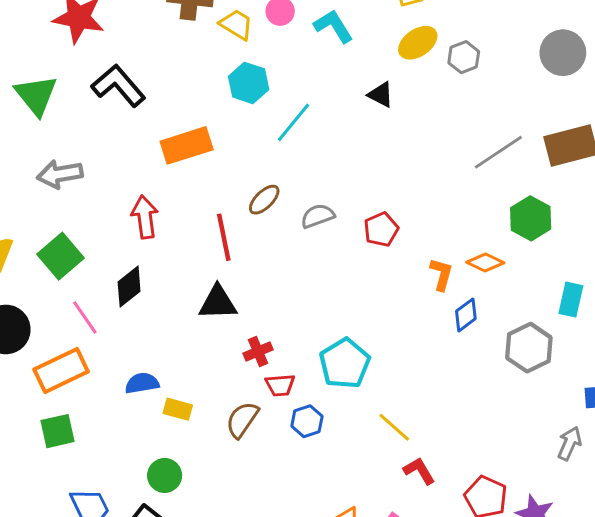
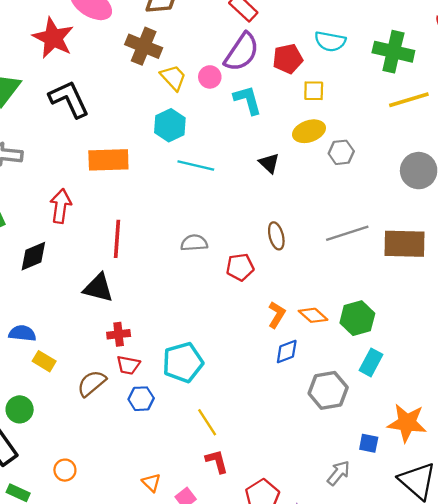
cyan line: (293, 122) -> (196, 165), turned 48
brown ellipse: (264, 200) -> (276, 236), moved, turned -76
green hexagon: (531, 218) -> (357, 318), moved

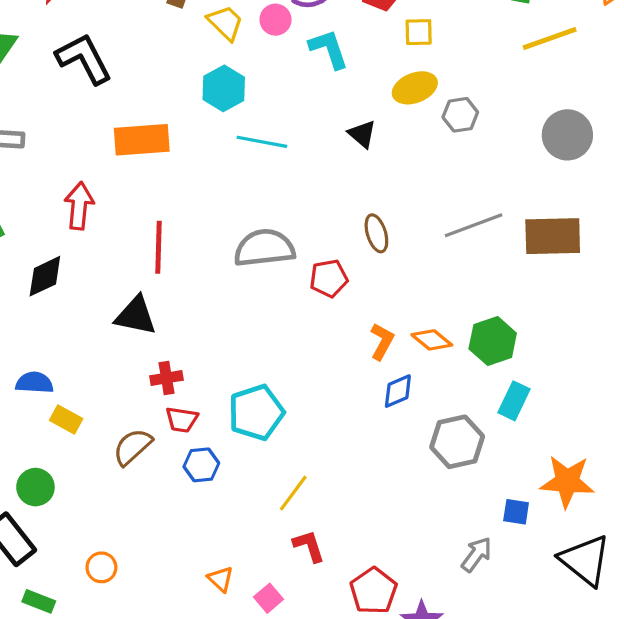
gray semicircle: (194, 243) -> (264, 248), size x1.6
yellow line: (207, 422) -> (293, 493), turned 72

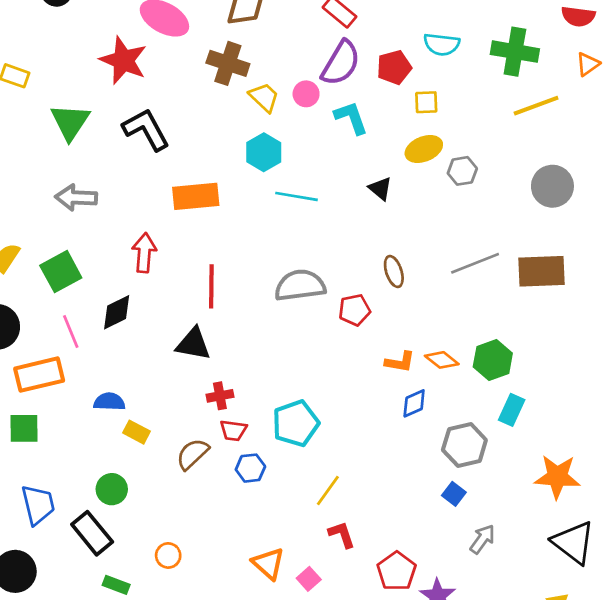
orange L-shape: (382, 341) -> (400, 362), turned 72
blue square: (516, 512) -> (454, 494), moved, turned 30
orange triangle: (221, 579) -> (268, 564), size x1.5

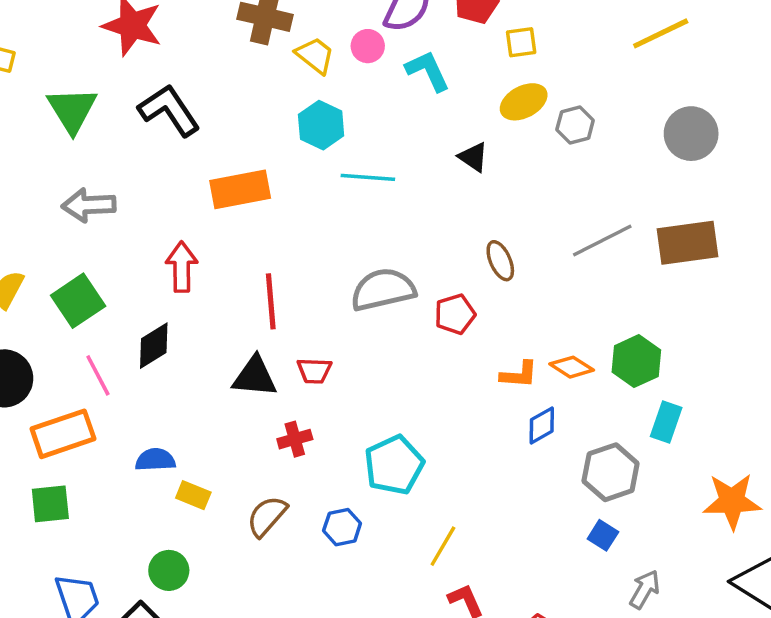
red trapezoid: (233, 430) -> (314, 371), moved

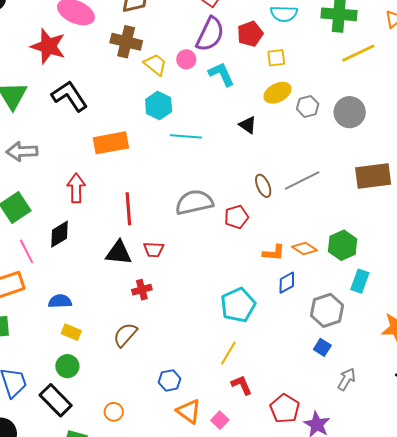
gray circle: (691, 134) -> (350, 112), moved
gray line: (602, 241) -> (302, 181), moved
cyan pentagon: (394, 465) -> (238, 305), moved
yellow rectangle: (193, 495) -> (71, 332), moved
blue hexagon: (342, 527) -> (170, 380), moved

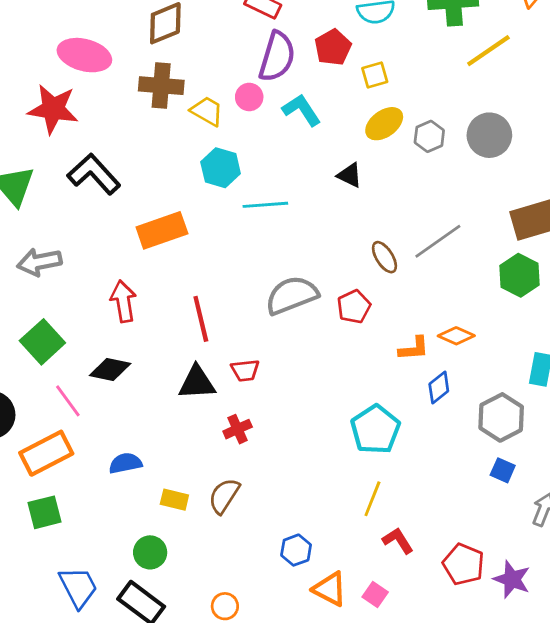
black diamond: (59, 234) -> (110, 370), turned 52
green hexagon: (343, 245) -> (519, 275), moved
yellow rectangle: (71, 332) -> (174, 500), moved

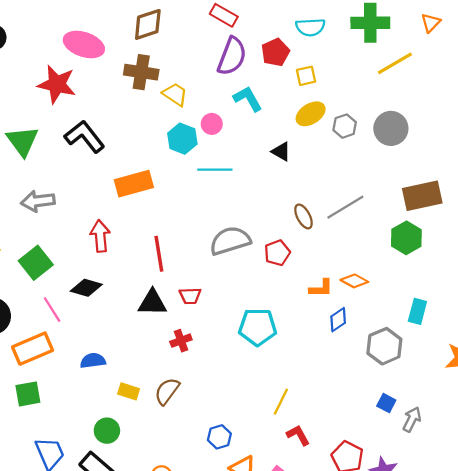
pink circle: (249, 97) -> (212, 124), moved
cyan pentagon: (375, 429) -> (258, 327), moved, turned 30
blue square: (503, 470) -> (386, 403), moved

